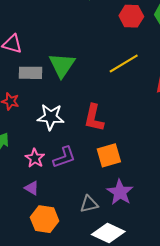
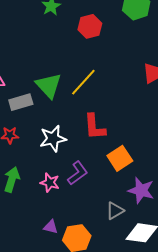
red hexagon: (131, 16) -> (90, 26), moved
yellow line: (124, 64) -> (83, 82), moved
purple triangle: (32, 188) -> (51, 227), moved

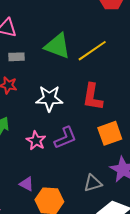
green triangle: (49, 86) -> (57, 46), turned -40
gray rectangle: (21, 102) -> (17, 57), moved, size x0.7

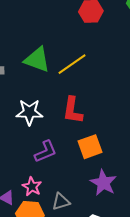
pink star: (36, 141) -> (32, 187), moved
gray triangle: (93, 183) -> (61, 202), moved

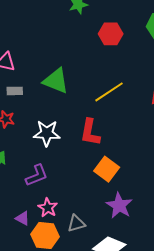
yellow line: (72, 64) -> (109, 92), moved
orange square: (90, 147) -> (107, 169), turned -35
purple L-shape: (46, 151) -> (37, 175), moved

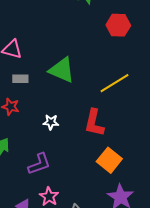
white star: (47, 133) -> (51, 122), size x0.6

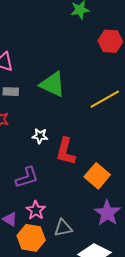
red L-shape: (94, 123) -> (66, 151), moved

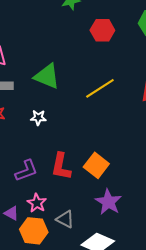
white star: (40, 136) -> (38, 118), moved
red L-shape: (66, 151) -> (61, 166), moved
gray triangle: (63, 228) -> (65, 219), turned 42

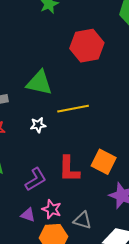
red hexagon: (102, 30) -> (87, 46), moved, size x1.4
yellow line: (100, 88) -> (73, 109), moved, turned 32
purple triangle: (11, 213) -> (28, 215), moved

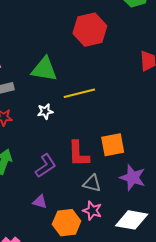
orange square: (104, 162) -> (113, 145), turned -35
pink star: (52, 209) -> (92, 211), moved
gray triangle: (82, 220) -> (92, 183), moved

